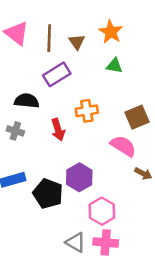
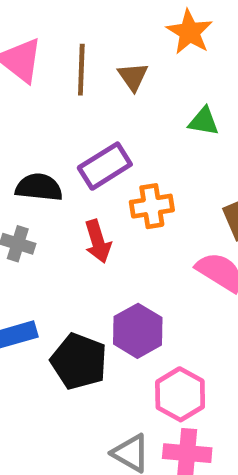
orange star: (111, 32) -> (190, 32), moved
purple rectangle: (57, 74) -> (105, 166), moved

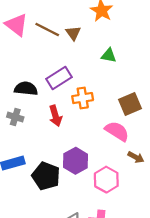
brown line: (81, 70) -> (47, 29), turned -65
pink hexagon: (180, 394) -> (106, 180), moved

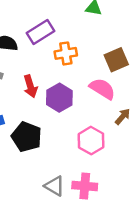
red arrow: (55, 116) -> (30, 86), moved
brown arrow: (136, 157) -> (123, 117), turned -77
purple hexagon: (76, 161) -> (59, 98), moved

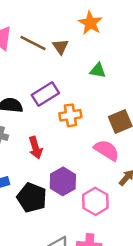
purple hexagon: (59, 98) -> (63, 181), moved

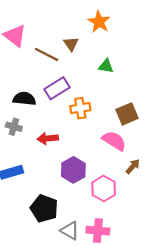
brown line: (33, 43) -> (46, 54), moved
red arrow: (35, 148) -> (48, 138), turned 102
black pentagon: (32, 198) -> (44, 208), moved

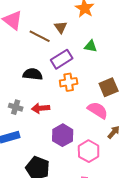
purple rectangle: (57, 88) -> (62, 59), moved
black semicircle: (24, 99) -> (33, 74), moved
gray cross: (14, 127) -> (16, 107), moved

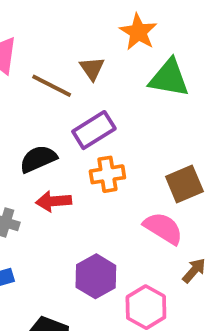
green triangle: (91, 46) -> (169, 78), moved, size x1.6
black semicircle: (33, 74) -> (38, 159), turned -30
red arrow: (41, 108) -> (54, 201), moved

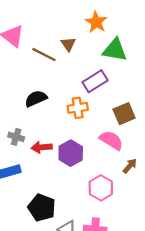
purple rectangle: (94, 130) -> (95, 81), moved
red arrow: (54, 201) -> (42, 147), moved
purple hexagon: (96, 276) -> (71, 153), moved

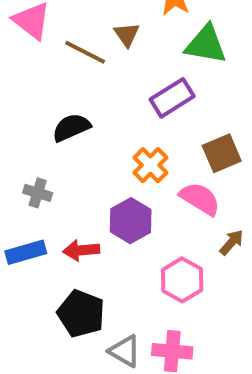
orange cross: (78, 108) -> (150, 165), moved, turned -36
red arrow: (42, 147) -> (81, 250), moved

